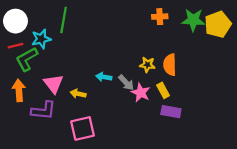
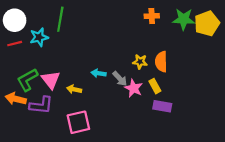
green L-shape: (27, 59) -> (27, 80), moved
orange arrow: (19, 90) -> (16, 99), moved, turned -72

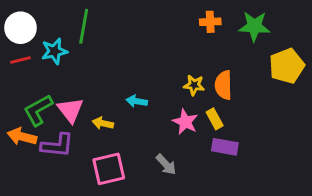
yellow pentagon: (207, 23) -> (287, 66), moved
gray arrow: (120, 79) -> (166, 164), moved

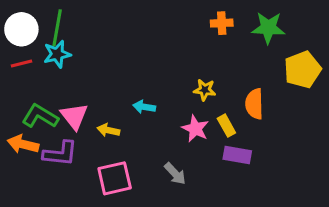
green line: (84, 26) -> (57, 28), moved
orange semicircle: (223, 85) -> (254, 104), moved
green L-shape: (38, 110) -> (40, 116), turned 60

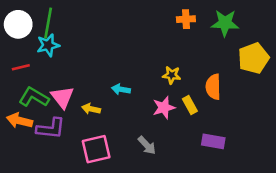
red line: (21, 63) -> (21, 67), moved
pink star: (195, 129) -> (164, 108), turned 30
purple rectangle: (237, 155) -> (213, 141), moved

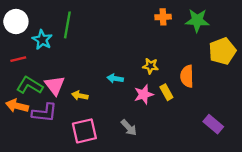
green line: (48, 23) -> (67, 25), moved
cyan star: (48, 45) -> (42, 40), turned -30
cyan arrow: (121, 89) -> (115, 79), moved
purple rectangle: (213, 141) -> (213, 124), moved, turned 30

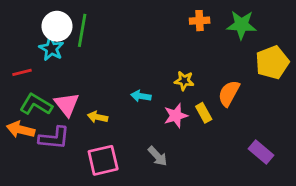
white circle: (16, 22) -> (57, 26), moved
orange semicircle: (187, 76) -> (229, 93), turned 30

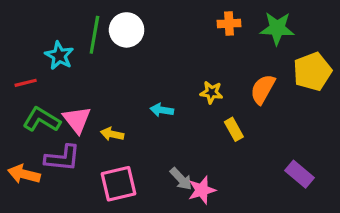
white circle: (57, 26) -> (127, 30), moved
orange semicircle: (229, 93) -> (263, 89), moved
pink star: (176, 116) -> (202, 190), moved
orange arrow: (21, 130) -> (24, 174), moved

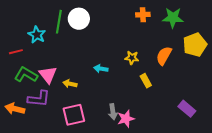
gray arrow: (181, 179) -> (113, 112), turned 35

